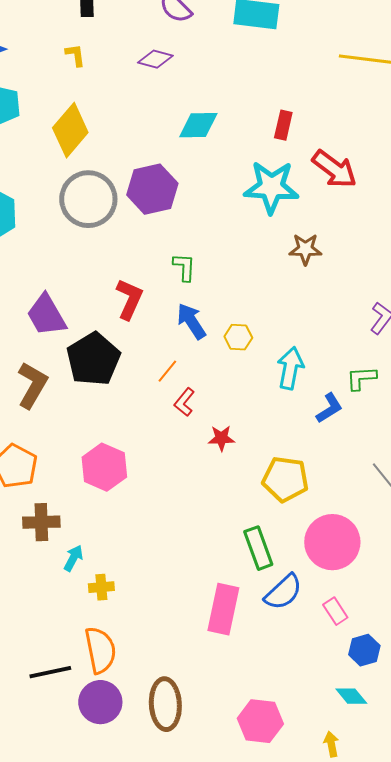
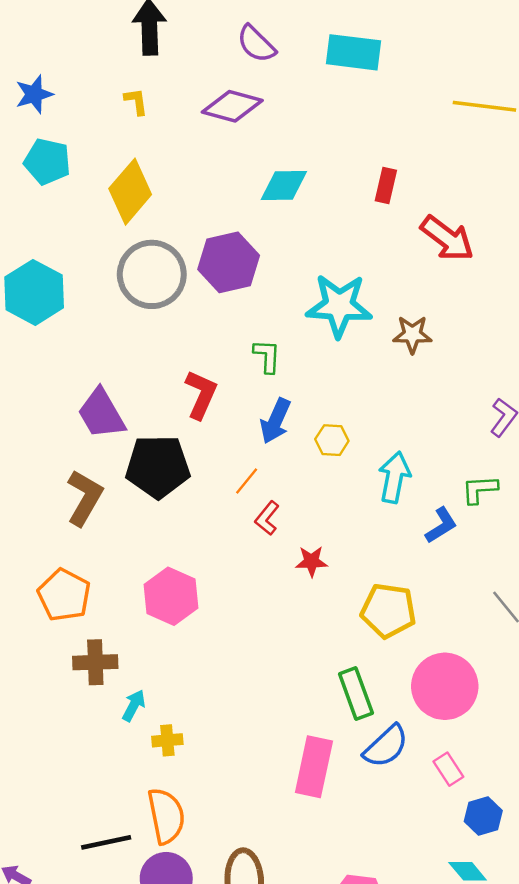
purple diamond: (155, 59) -> (232, 106), size x1.4
cyan star: (271, 187) -> (339, 306), moved
blue arrow: (191, 321) -> (275, 421), turned -123
black pentagon: (93, 359) -> (158, 467), turned 30

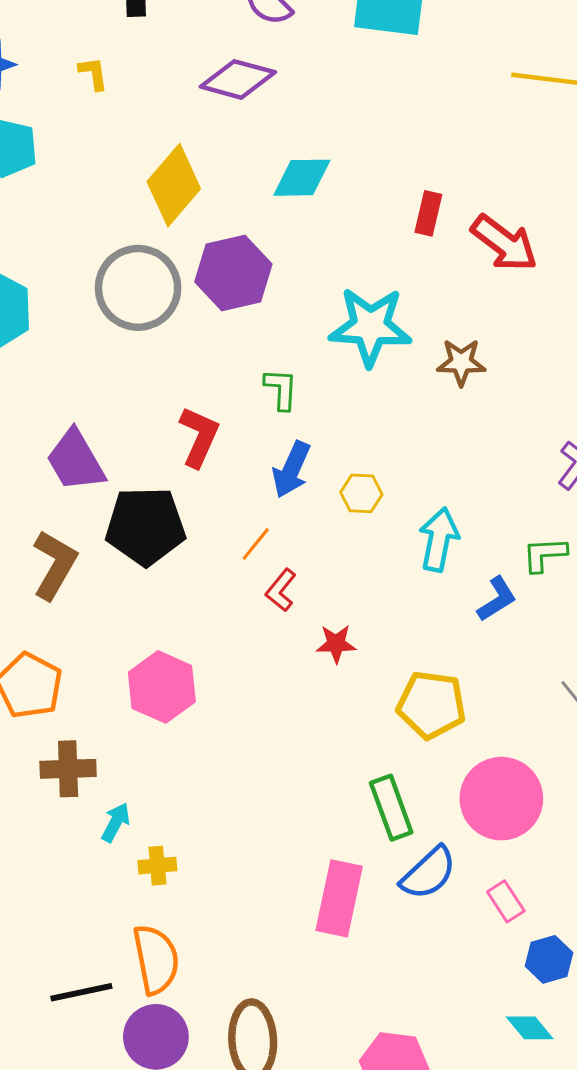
yellow L-shape: (136, 101) -> (93, 73), moved
red rectangle: (386, 186) -> (428, 213), moved
yellow diamond: (130, 192) -> (174, 185), moved

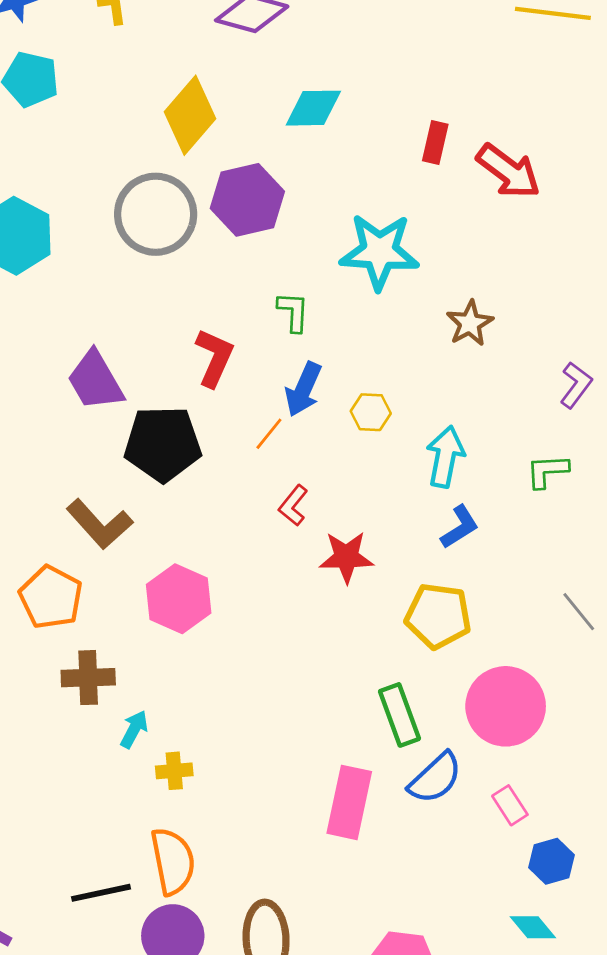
brown star: (461, 362) -> (470, 323), moved, turned -30
orange line: (256, 544) -> (269, 434), moved
brown L-shape: (55, 565) -> (100, 524), moved, turned 108
blue L-shape: (497, 599) -> (460, 527), moved
red star: (336, 644) -> (346, 557), size x1.4

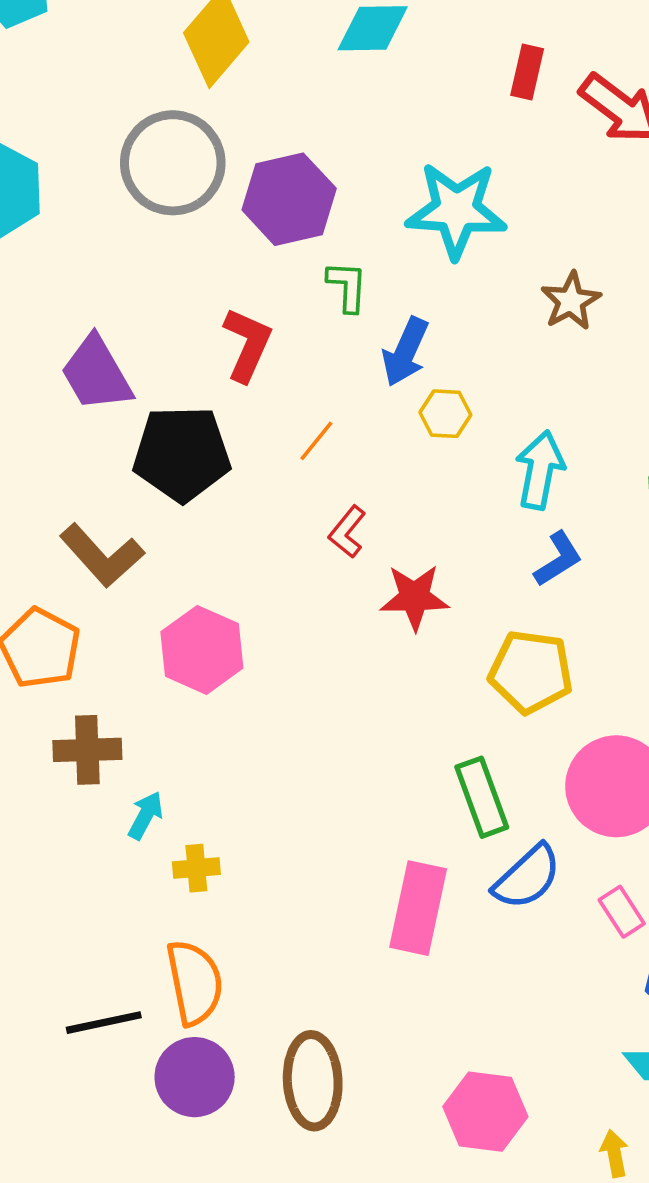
purple hexagon: (247, 200) -> (289, 199), moved
blue arrow: (303, 389) -> (405, 352), moved

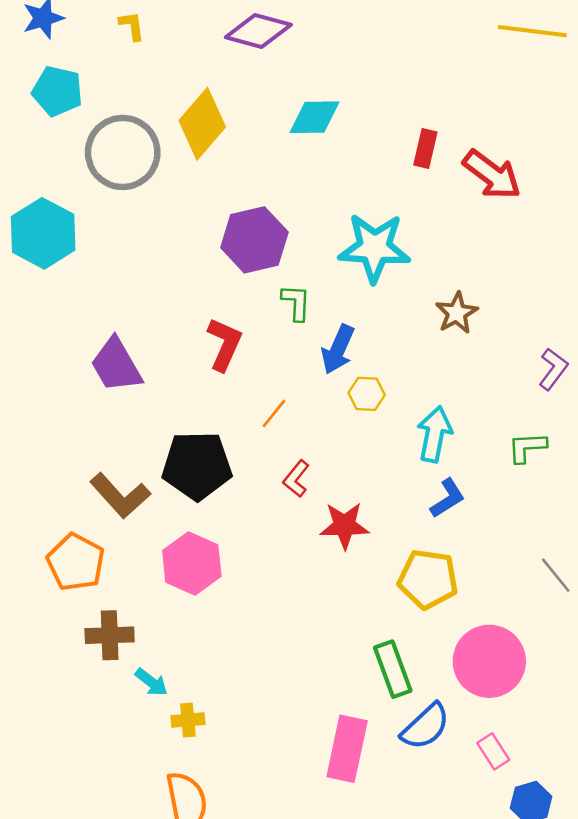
gray circle: (173, 163) -> (123, 152), moved
black pentagon: (182, 454) -> (197, 466), moved
cyan arrow: (145, 815) -> (151, 682), turned 100

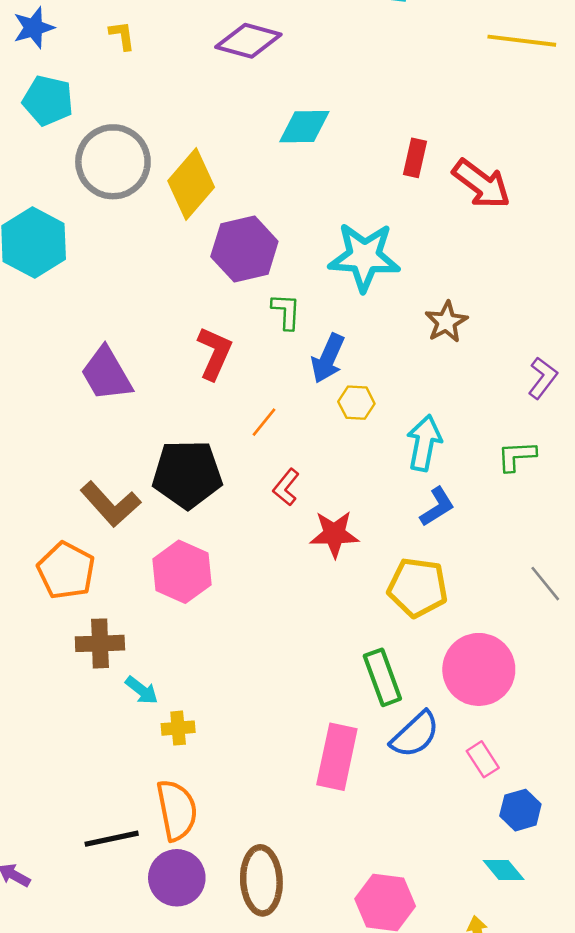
yellow diamond: (202, 124) -> (191, 184), moved

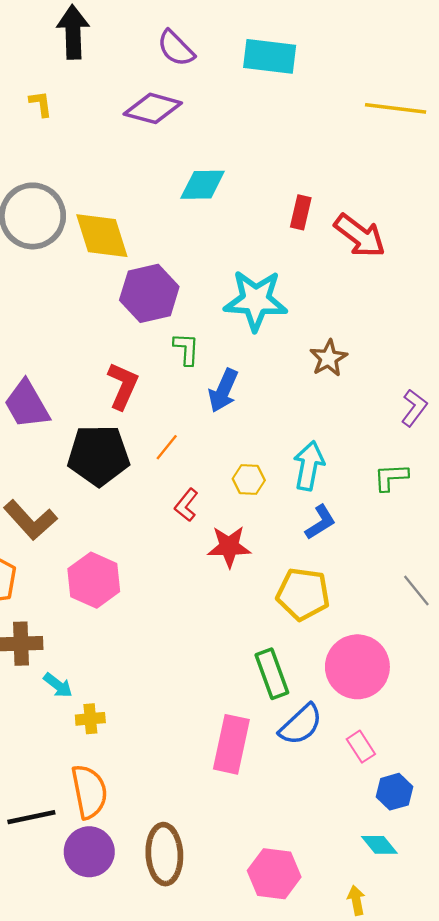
yellow diamond: (191, 184) -> (102, 236), turned -58
yellow hexagon: (356, 403) -> (249, 480), moved
black pentagon: (187, 474) -> (98, 455), moved

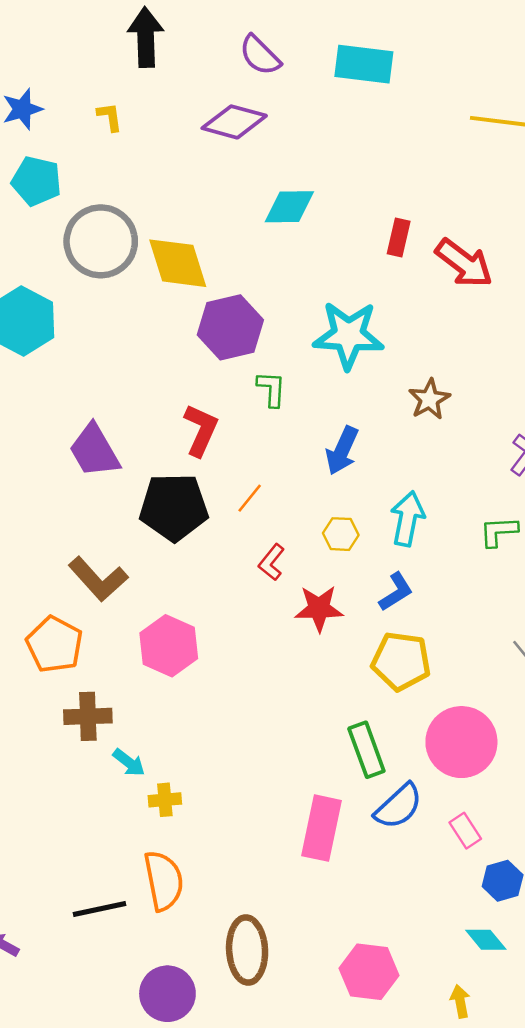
blue arrow: (223, 391) -> (342, 451), moved
blue L-shape: (320, 522) -> (396, 592), moved
purple circle: (89, 852) -> (167, 994), moved

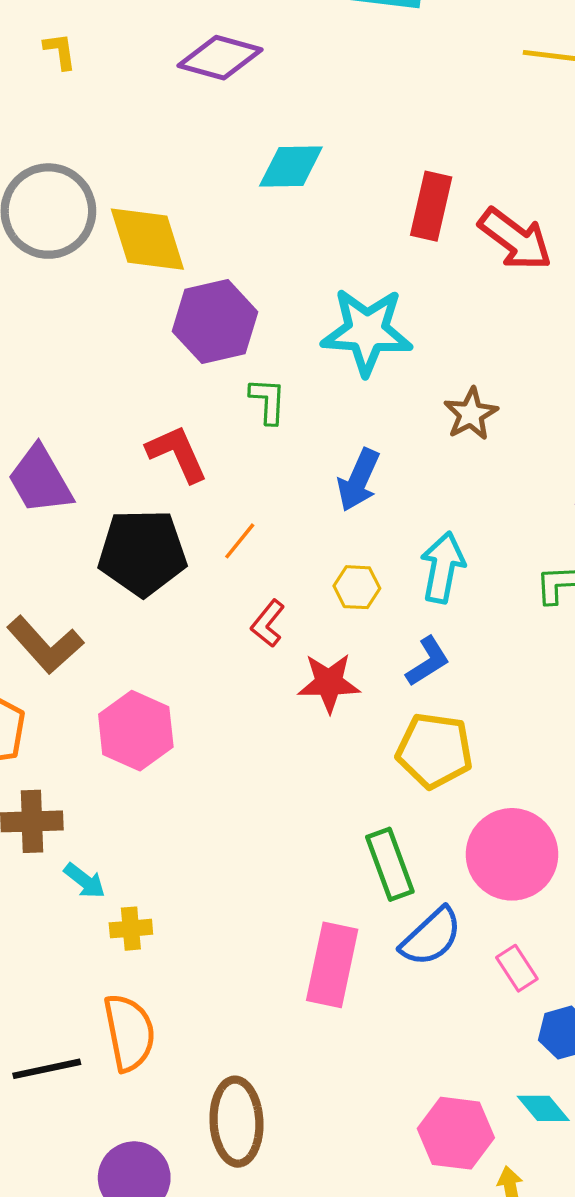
red rectangle: (399, 238) -> (431, 206), size x1.4
red L-shape: (201, 430) -> (177, 454), turned -48
pink hexagon: (369, 972) -> (456, 1133), moved

